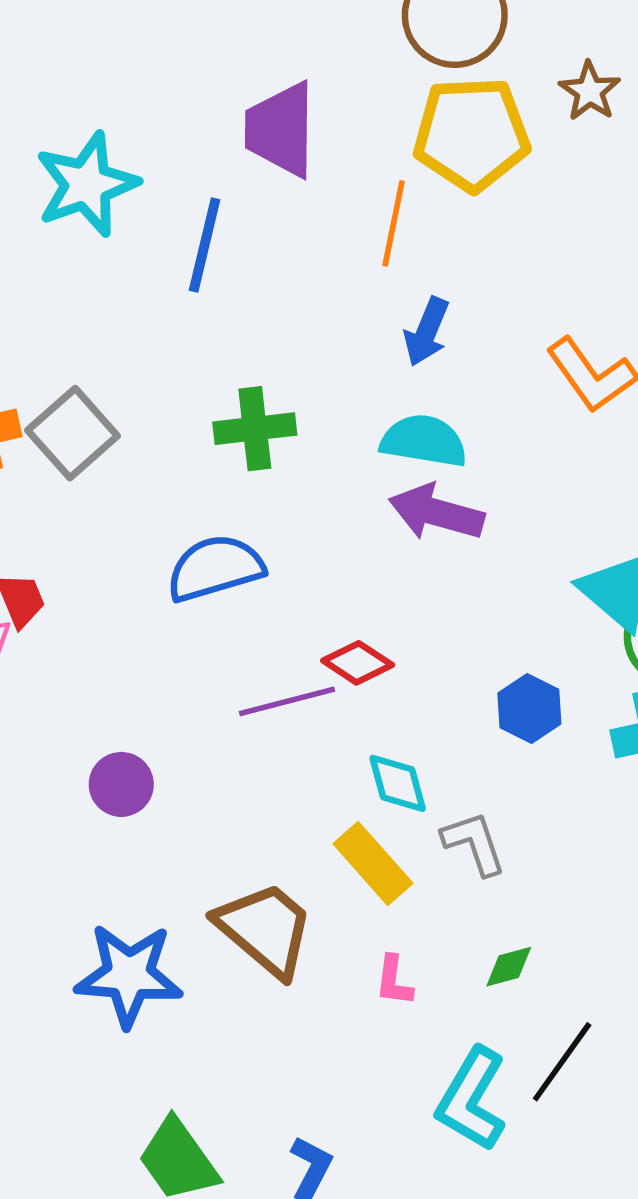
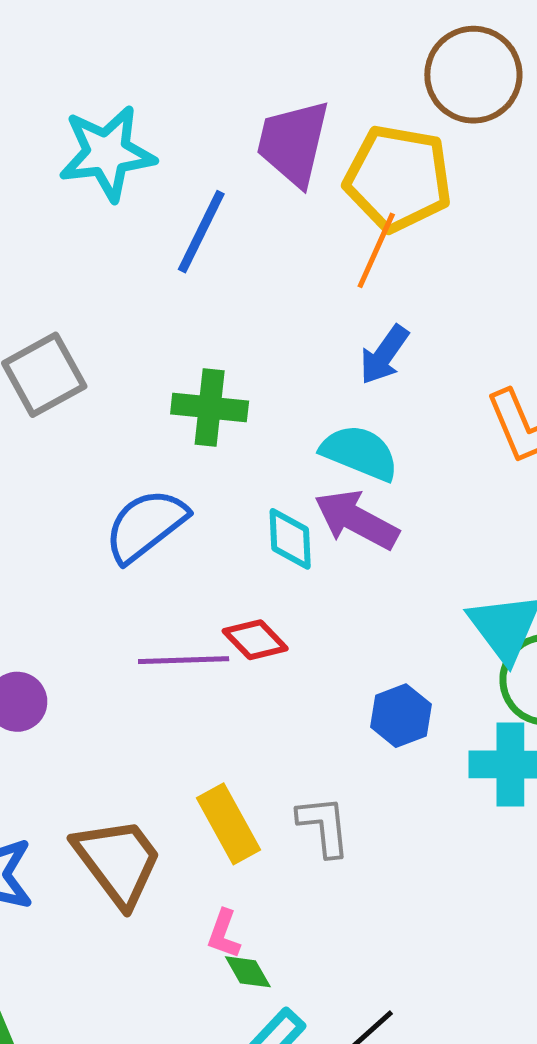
yellow pentagon: (472, 134) -> (398, 178), moved
blue semicircle: (215, 568) -> (146, 525), turned -34
cyan diamond: (398, 783) -> (290, 539), moved
green diamond: (509, 967) -> (248, 972), moved, turned 63

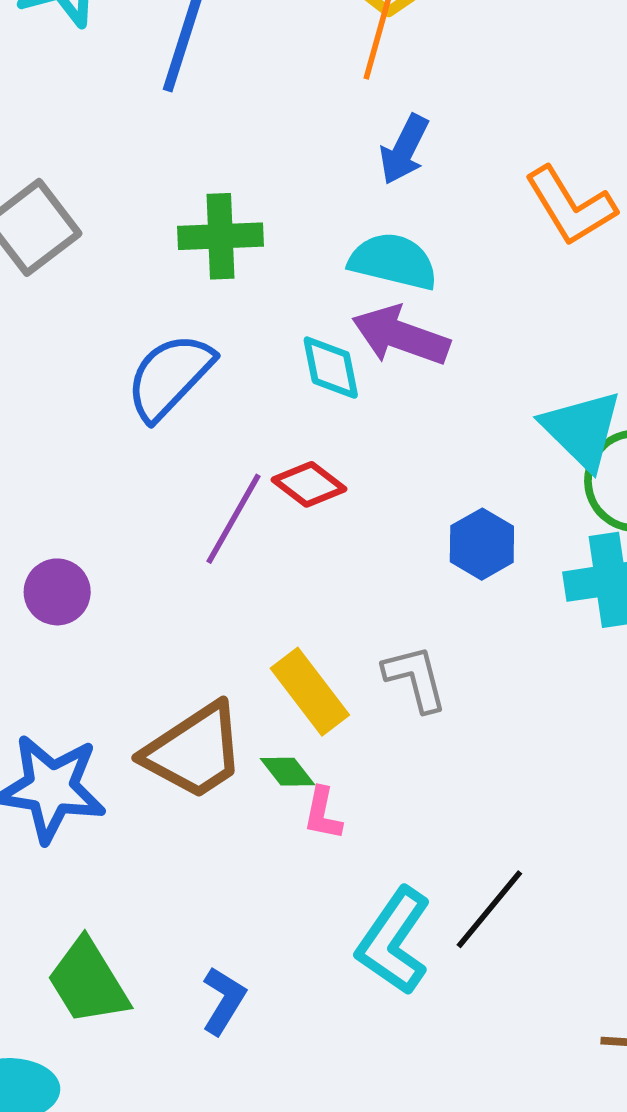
purple line: (184, 660) -> (233, 519), turned -50
brown trapezoid: (118, 861) -> (194, 751), turned 102
green diamond: (248, 972) -> (288, 772), moved

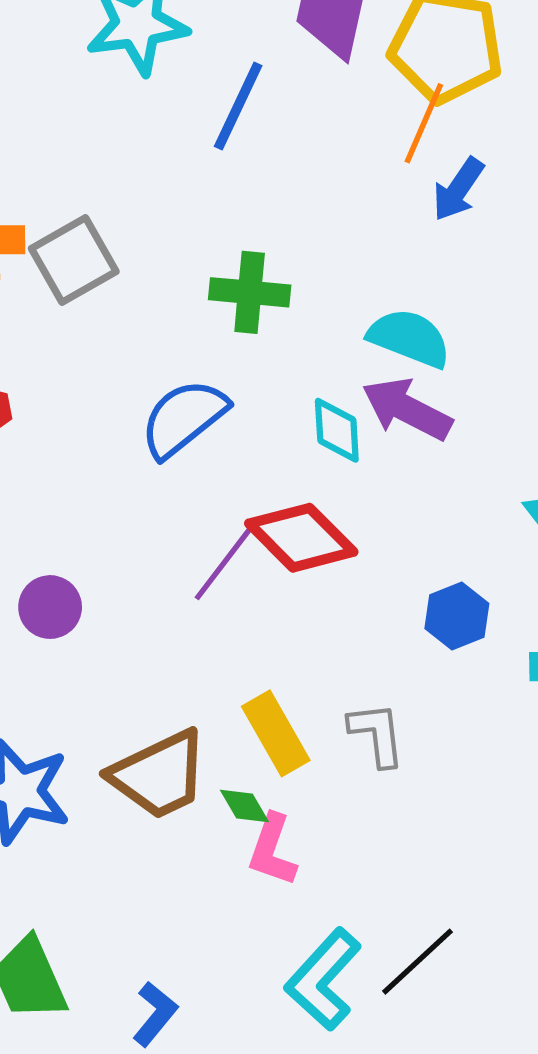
blue arrow: (404, 149) -> (458, 189), moved
red diamond: (309, 484) -> (301, 538), size x1.6
pink L-shape: (323, 814) -> (272, 850), size x1.4

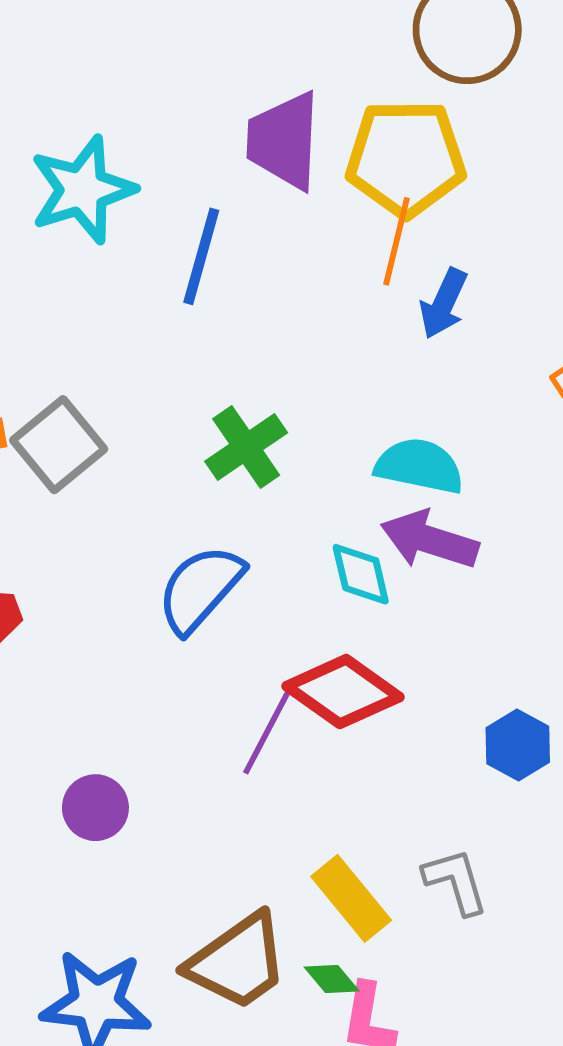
green cross: (250, 292) -> (246, 447), turned -30

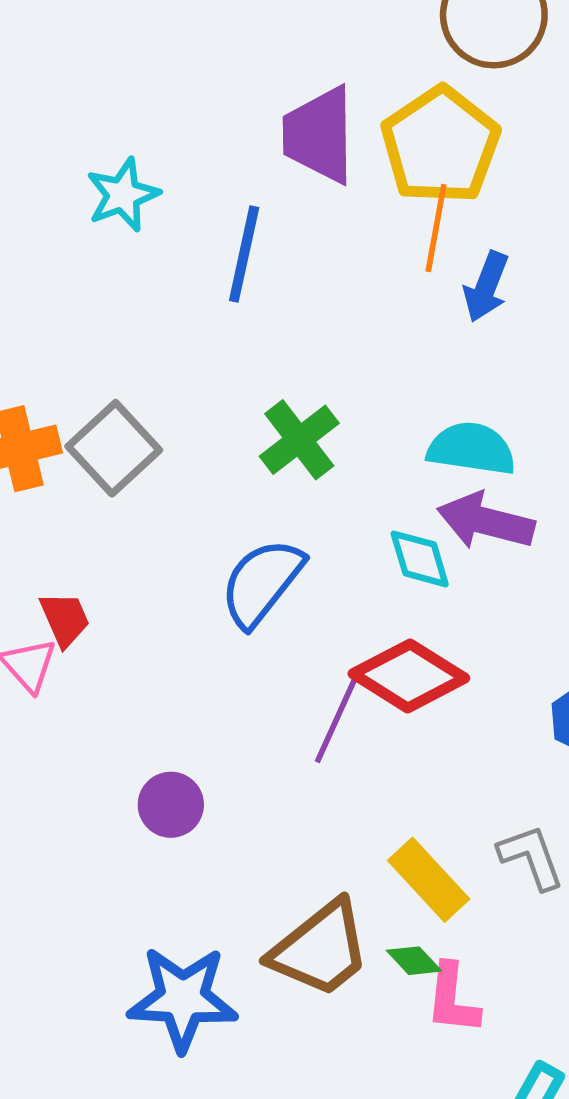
yellow pentagon: (406, 158) -> (440, 145), turned -30
cyan star: (82, 190) -> (123, 195), size x0.7

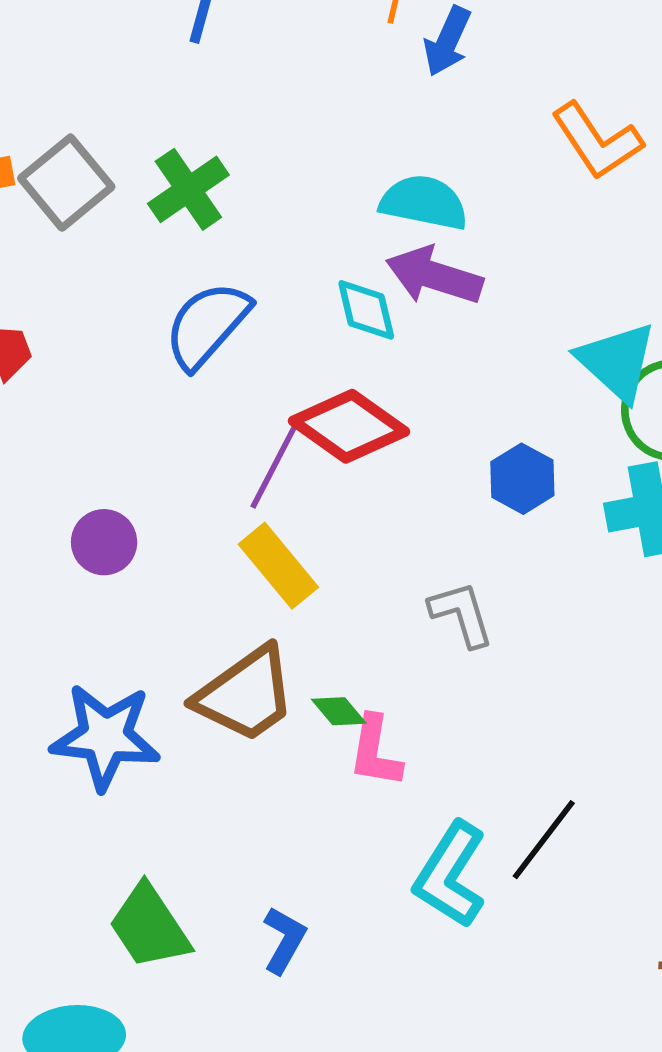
green cross: (299, 440) -> (188, 189), moved
yellow rectangle: (429, 880) -> (278, 566), moved

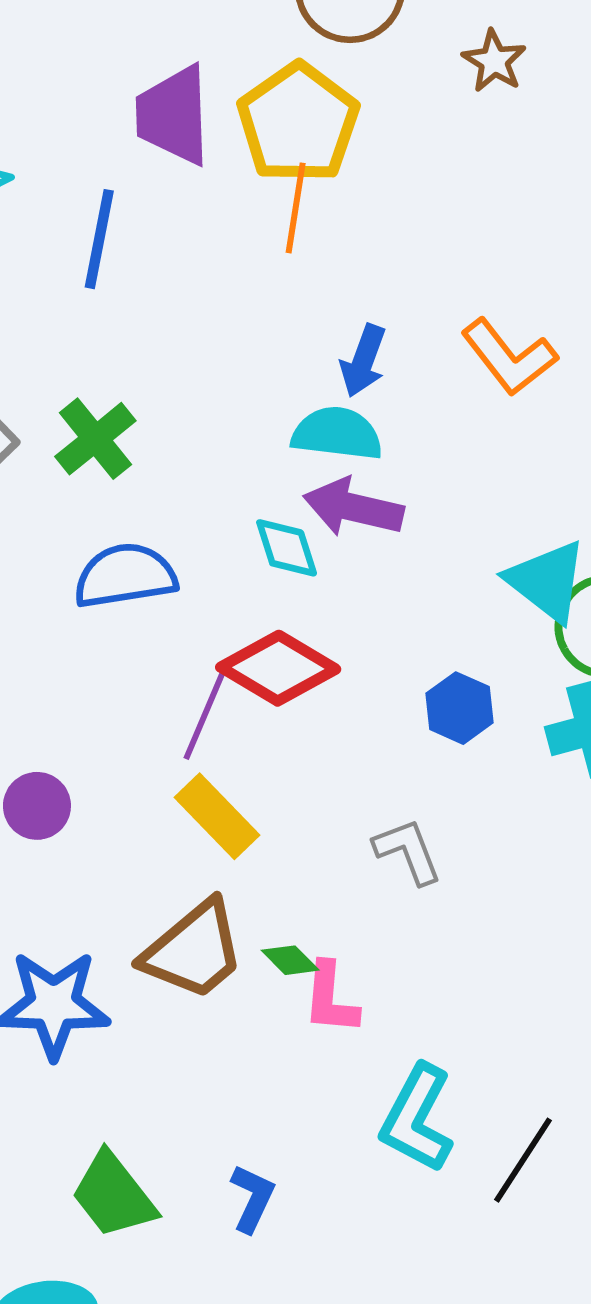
blue arrow: (447, 41) -> (363, 361), moved
blue semicircle: (207, 325) -> (125, 576), turned 44
black line: (544, 840) -> (523, 1160), moved

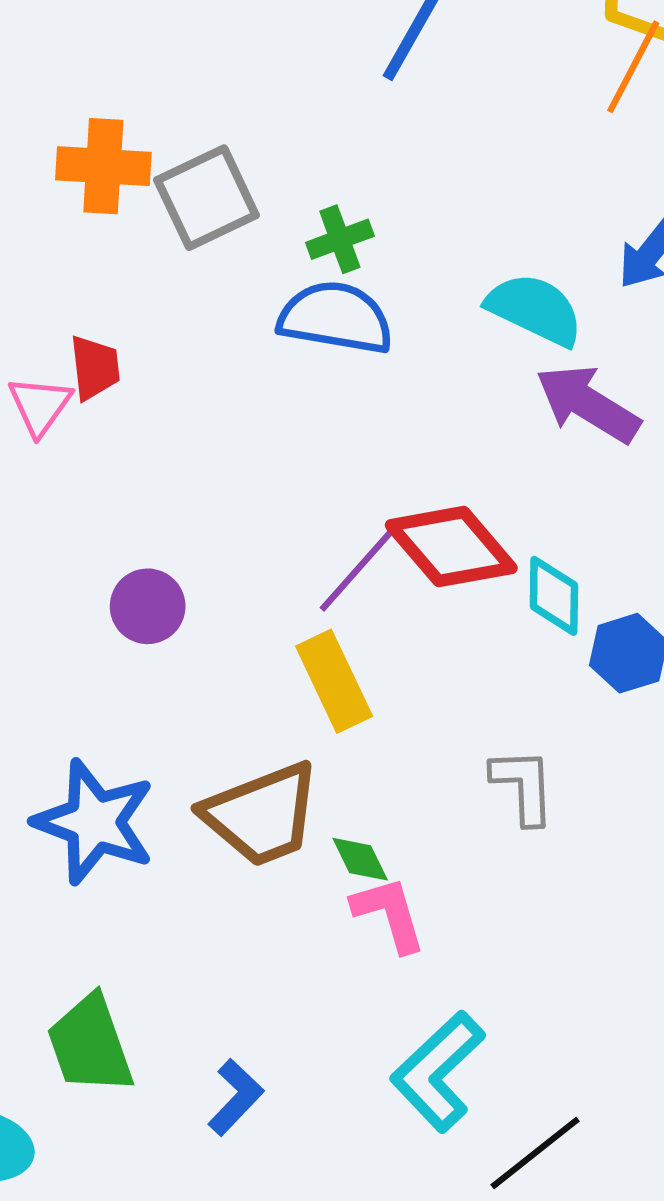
cyan semicircle: (337, 434) -> (535, 309), moved
green cross: (95, 439) -> (340, 239), size x0.7
cyan diamond: (287, 548) -> (554, 596), moved
blue semicircle: (125, 576) -> (336, 318), moved
pink L-shape: (330, 998) -> (389, 914), turned 140

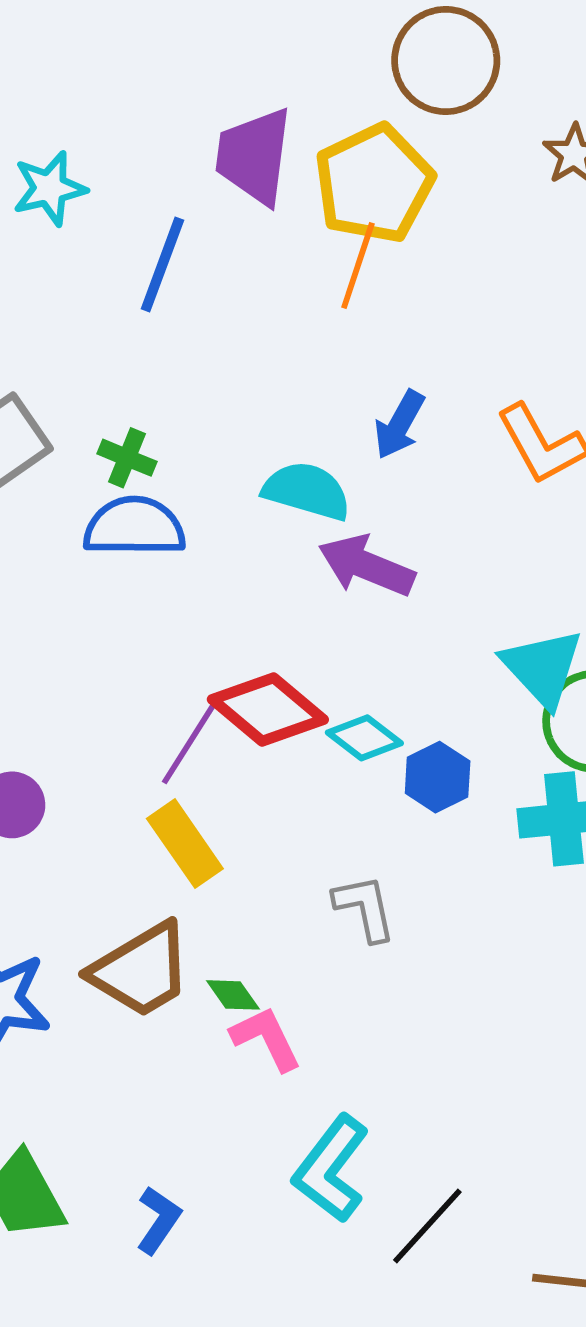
green cross: (340, 239) -> (127, 458), turned -38
cyan diamond: (554, 596) -> (364, 738), turned -44

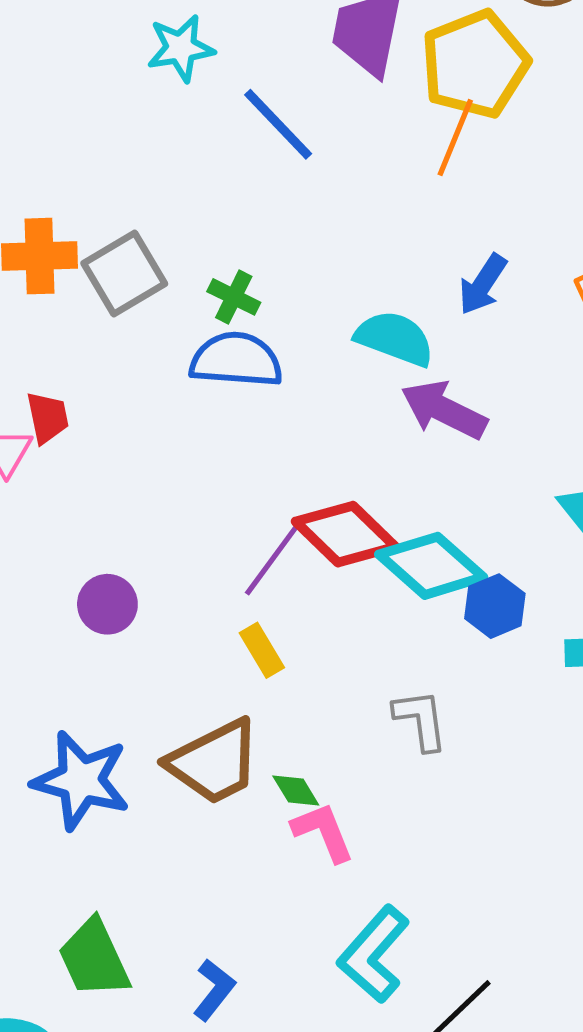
blue line: (162, 265) -> (278, 124), turned -68
cyan diamond: (364, 738) -> (431, 566), size x1.6
yellow rectangle: (185, 844) -> (262, 650), size x0.7

